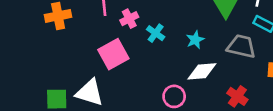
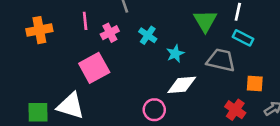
cyan cross: (156, 33) -> (148, 35), moved
red cross: (237, 96) -> (235, 110), moved

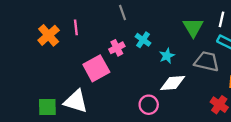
pink line: (85, 21) -> (76, 27), moved
orange cross: (39, 30) -> (49, 35), turned -30
pink cross: (110, 33) -> (117, 48), moved

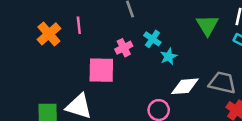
cyan star: (167, 56) -> (169, 56), moved
gray trapezoid: (207, 61) -> (222, 83), moved
pink square: (96, 68) -> (101, 70), turned 30

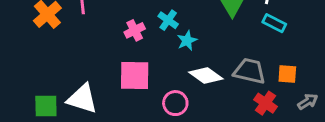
pink square: (101, 70) -> (135, 75), moved
white diamond: (185, 86) -> (206, 75), turned 40

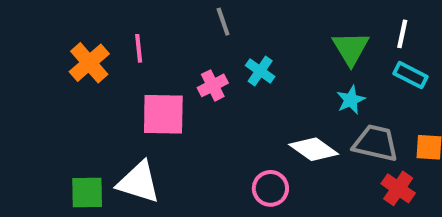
cyan star: (187, 41) -> (351, 100), moved
pink square: (135, 75) -> (163, 114), moved

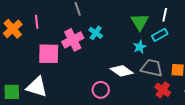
cyan rectangle: (411, 75) -> (160, 35), moved, turned -56
pink cross: (213, 85) -> (73, 40), size x1.5

